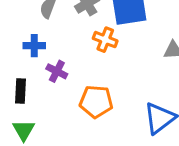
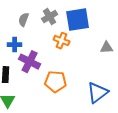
purple cross: (57, 71) -> (30, 62), size x1.5

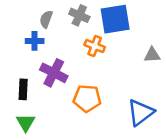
gray cross: (50, 17) -> (79, 15), turned -35
blue cross: (15, 45) -> (35, 41), moved

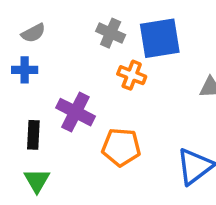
gray semicircle: (46, 19) -> (33, 33), moved, turned -138
blue cross: (35, 41) -> (25, 70), moved

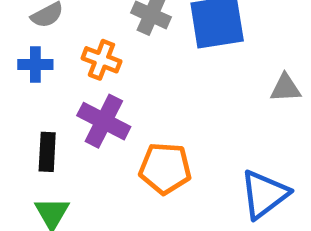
orange cross: (132, 75) -> (101, 60), moved

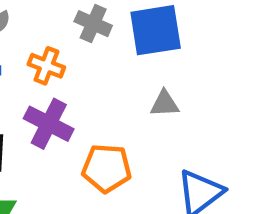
gray triangle: (285, 88) -> (164, 104), moved

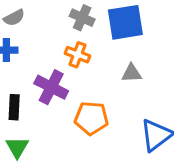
orange cross: (46, 66) -> (77, 55), moved

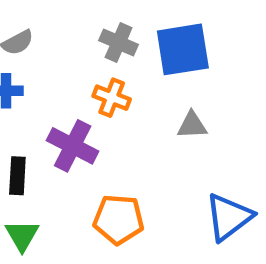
orange pentagon: (91, 118) -> (119, 219), moved

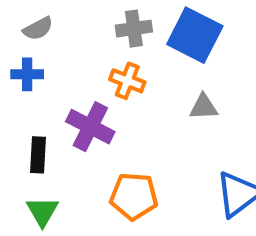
gray cross: (119, 43) -> (134, 29), turned -32
blue square: (183, 49) -> (195, 35), turned 36

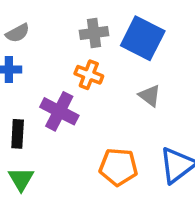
gray triangle: (204, 107) -> (150, 96), turned 40
orange pentagon: (134, 196) -> (118, 167), moved

